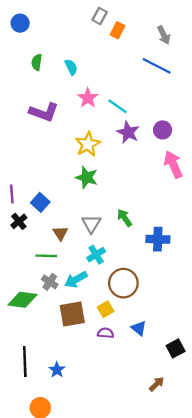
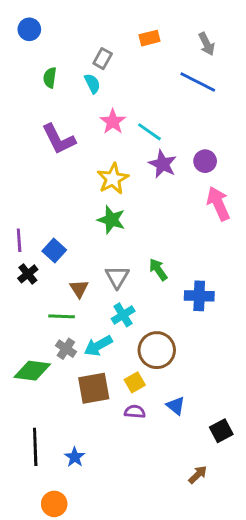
gray rectangle: (100, 16) -> (103, 59), moved
orange rectangle: (117, 30) -> (149, 38), turned 49
purple L-shape: (44, 112) -> (59, 139), turned 44

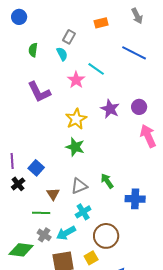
gray arrow: (207, 44) -> (137, 16), moved
cyan line: (149, 132) -> (96, 69), moved
gray triangle: (117, 277) -> (79, 186), turned 36

